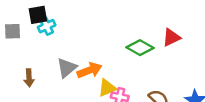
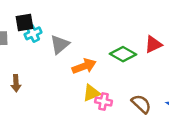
gray triangle: (67, 68) -> (60, 44), moved
orange arrow: (89, 70) -> (84, 66), moved

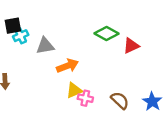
gray triangle: (60, 44) -> (45, 46), turned 30
green diamond: (123, 54) -> (107, 33), moved

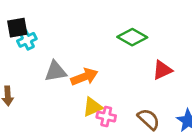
gray triangle: (45, 46) -> (56, 71), moved
red triangle: (131, 46) -> (162, 70), moved

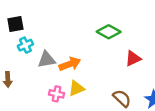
cyan cross: (27, 40) -> (25, 45), moved
pink cross: (106, 117) -> (56, 94), moved

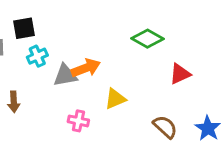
orange arrow: (70, 64) -> (86, 68), moved
yellow triangle: (76, 88) -> (115, 99), moved

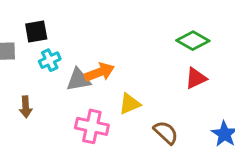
green diamond: (148, 39) -> (193, 41), moved
pink cross: (78, 121) -> (92, 126), size x1.5
brown semicircle: (165, 127) -> (166, 132), moved

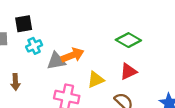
green diamond: (193, 41) -> (128, 40), moved
red triangle: (196, 78) -> (128, 71), moved

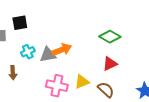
cyan cross: (34, 46) -> (28, 52), moved
yellow triangle: (96, 80) -> (82, 82), moved

